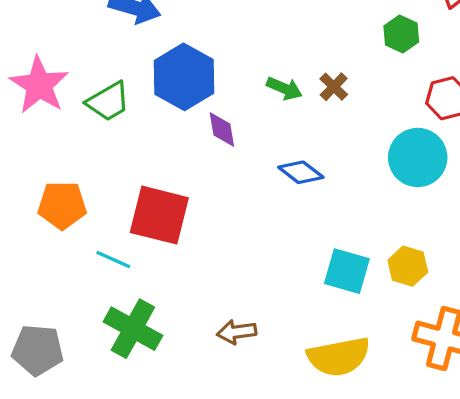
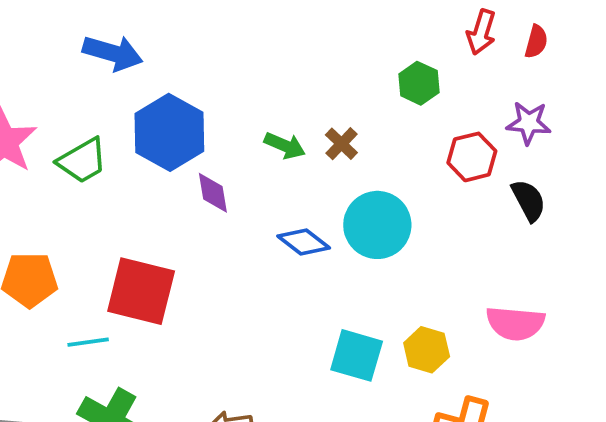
cyan circle: (418, 157) -> (377, 225), moved
cyan line: (113, 260) -> (88, 342), turned -32

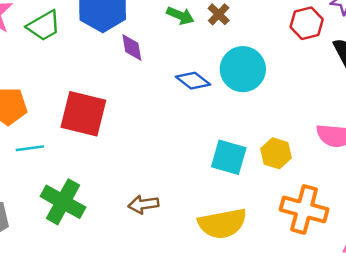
cyan line: (88, 342) -> (30, 148), moved

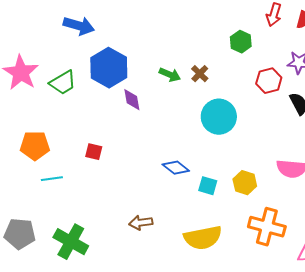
blue diamond: (193, 81) -> (176, 168), moved
red square: (83, 114) -> (94, 152), size x0.5
cyan square: (229, 157) -> (208, 186), size x0.7
green cross: (63, 202) -> (71, 242), moved

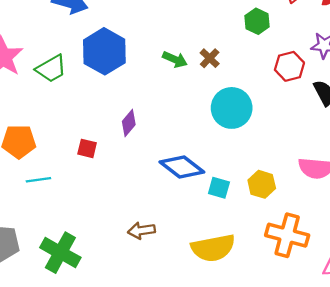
purple diamond: (132, 100) -> (129, 123), moved, turned 50
blue diamond: (176, 168) -> (182, 167), size x1.4

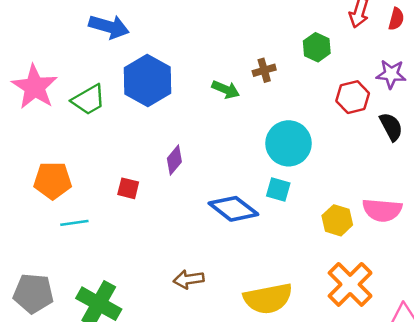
brown cross: (210, 58) -> (264, 70), moved, turned 30
yellow hexagon: (262, 184) -> (337, 220), moved
cyan square: (219, 188) -> (278, 190), moved
orange cross: (287, 235) -> (350, 284), turned 30

